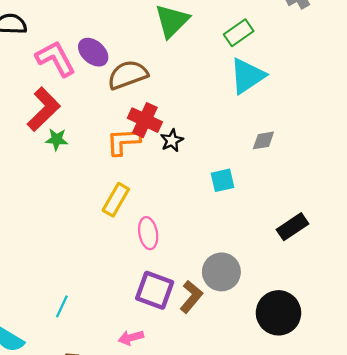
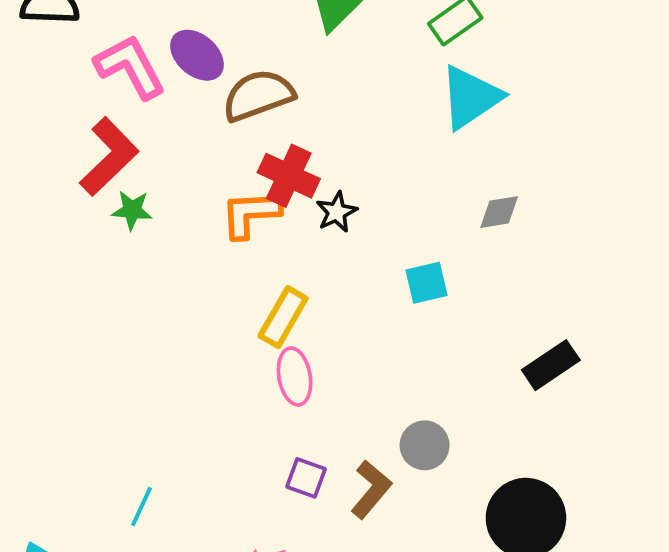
yellow rectangle: (116, 200) -> (283, 317), moved
gray circle: (221, 272) -> (425, 445), size x0.7
purple square: (155, 290) -> (306, 478), size x0.6

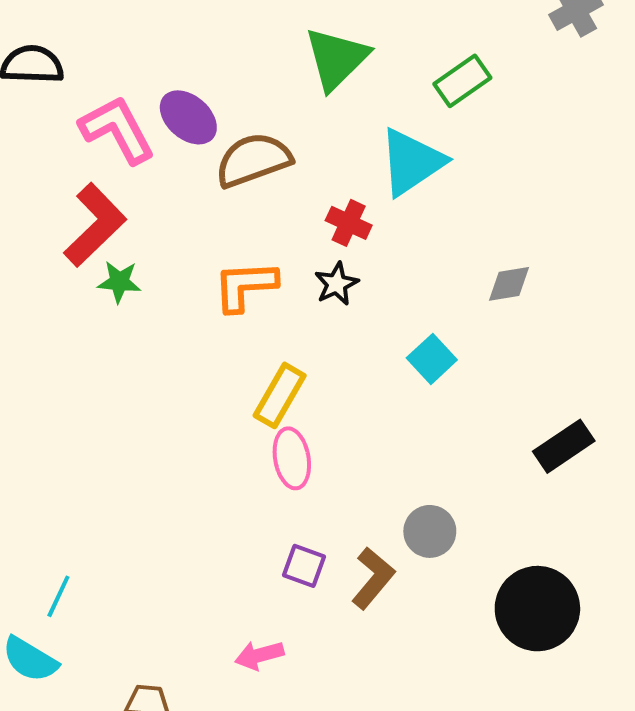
cyan triangle: (470, 97) -> (412, 162), moved
red cross: (289, 176) -> (349, 223), moved, size x0.7
cyan square: (426, 283) -> (432, 359), turned -30
cyan line: (142, 507) -> (58, 596), moved

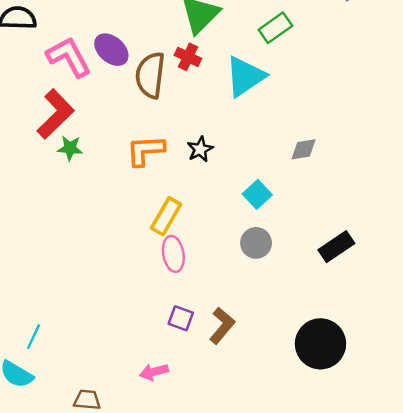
brown semicircle: (253, 160) -> (150, 75), turned -63
red cross: (349, 223) -> (188, 57), moved
gray circle: (430, 531) -> (256, 243), moved

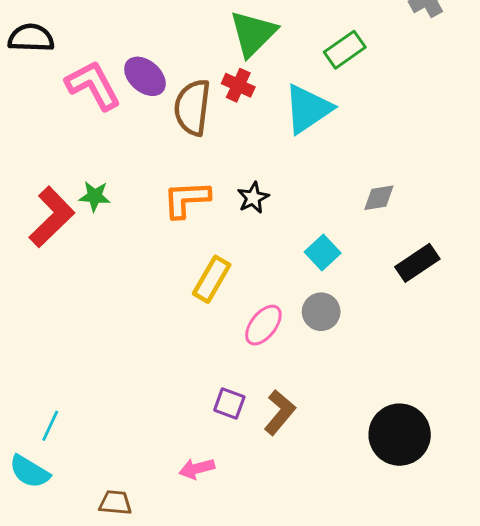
red L-shape: (55, 114) -> (52, 217), moved
black rectangle: (336, 247) -> (417, 263), moved
pink ellipse: (173, 254) -> (263, 325), moved, turned 48

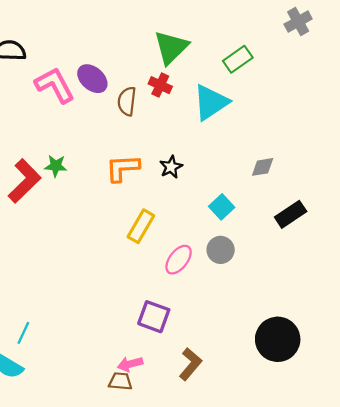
brown semicircle: (192, 107) -> (127, 101), size x0.7
purple square: (229, 403) -> (154, 317), size x1.4
brown L-shape: (280, 412) -> (190, 364), moved
brown trapezoid: (115, 503) -> (120, 381), moved

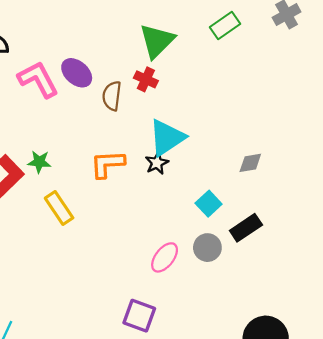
green rectangle: (238, 59) -> (225, 26), moved
cyan triangle: (211, 102) -> (167, 138), moved
black rectangle: (291, 214) -> (246, 228), moved
yellow rectangle: (141, 226) -> (59, 208), moved, turned -64

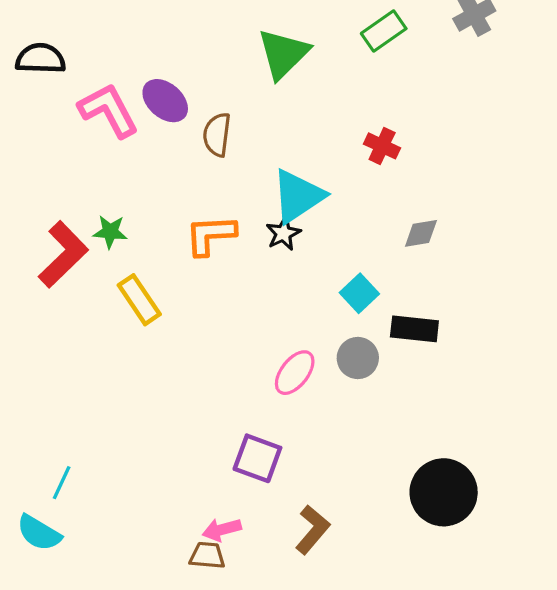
red cross: (146, 79) -> (382, 146), moved
black rectangle: (246, 228) -> (414, 329), turned 40

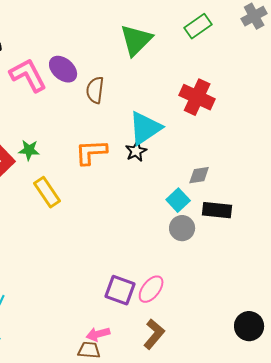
red cross: (382, 146) -> (197, 97), size x1.6
gray diamond: (421, 233) -> (199, 175), moved
cyan square: (359, 293) -> (178, 200), moved
pink ellipse: (295, 373) -> (151, 289), moved
black circle: (444, 492) -> (249, 326), moved, size x0.7

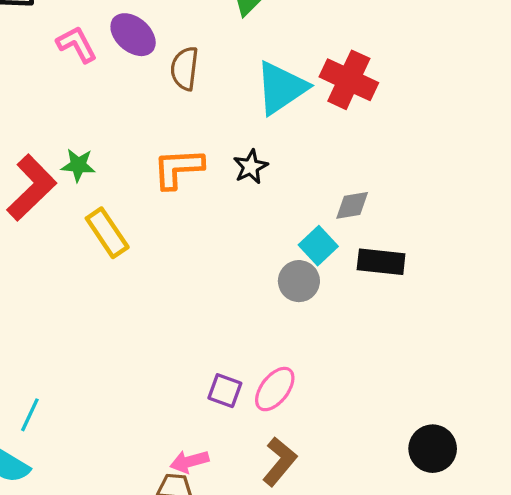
pink L-shape: (28, 75) -> (77, 44), size x0.7
cyan triangle: (145, 128) -> (281, 88), moved
gray circle: (182, 228) -> (299, 281), moved
purple square: (120, 290) -> (225, 391), size x0.7

